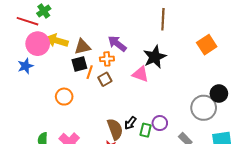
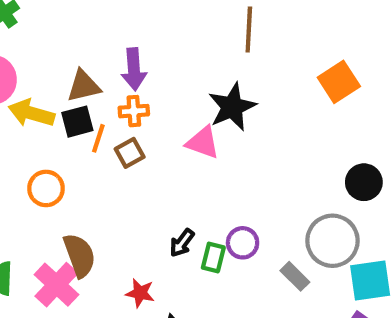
yellow arrow: (57, 41) -> (31, 113), moved
purple arrow: (117, 44) -> (134, 69), moved, turned -132
gray circle: (204, 108) -> (332, 241), moved
brown semicircle: (115, 129) -> (79, 255), moved

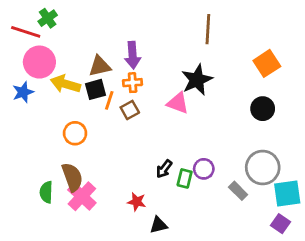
black circle: (364, 182) -> (263, 109), moved
brown semicircle: (79, 255) -> (72, 177), moved

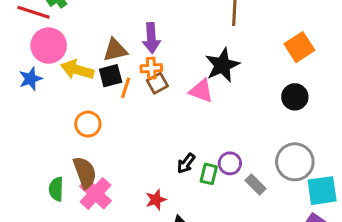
brown square: (130, 110) -> (157, 83), moved
gray rectangle: (238, 191) -> (256, 184), moved
red star: (137, 202) -> (156, 200), turned -30

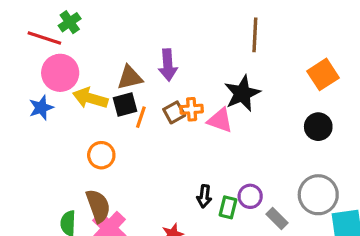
orange cross: (151, 68) -> (192, 109), moved
black arrow: (186, 163) -> (204, 196), turned -30

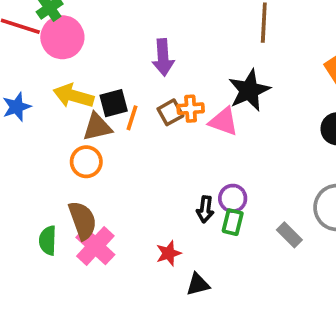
pink circle: (60, 73) -> (62, 37), moved
brown triangle: (130, 78) -> (97, 127), moved
purple circle: (250, 196) -> (233, 198), moved

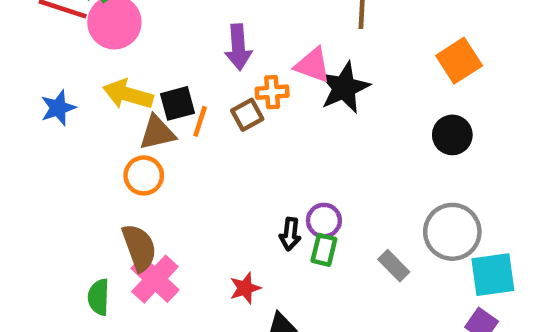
orange cross: (191, 109) -> (272, 92), moved
pink triangle: (224, 121) -> (313, 65), moved
green semicircle: (48, 240) -> (99, 297), moved

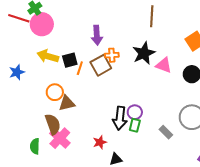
pink triangle: (313, 65) -> (164, 65), moved
blue star: (58, 108) -> (17, 72), moved
brown square: (247, 115) -> (101, 65), size x1.5
brown triangle: (157, 133) -> (67, 103), moved
black arrow: (290, 234) -> (120, 118), size x1.6

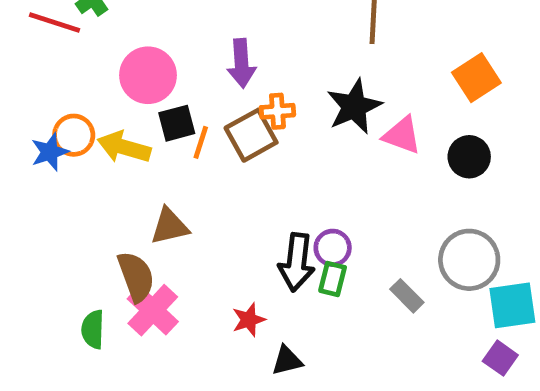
pink circle: (42, 24) -> (148, 75), moved
yellow arrow: (48, 56) -> (124, 147), moved
orange circle: (55, 92) -> (74, 135), moved

